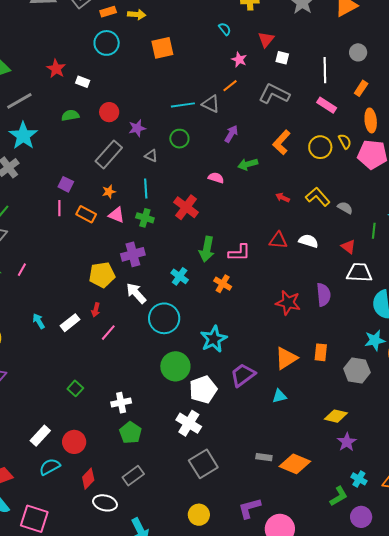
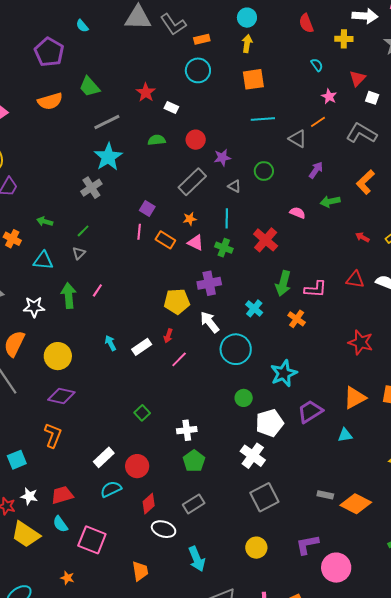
yellow arrow: (137, 15) -> (247, 44), moved, turned -90
cyan line: (183, 105) -> (263, 119), moved
green circle: (175, 366) -> (244, 398), size x0.6

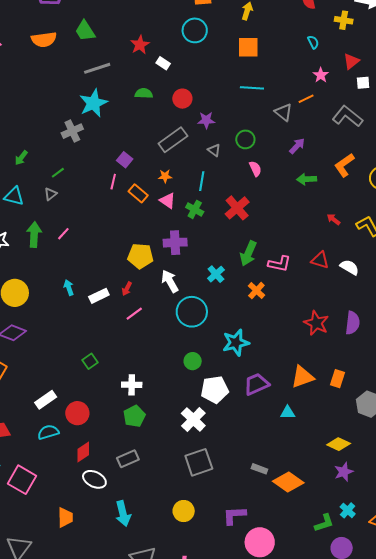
white square: (372, 98) -> (363, 83), turned -32
pink semicircle: (298, 213) -> (255, 169), moved, turned 35
green arrow: (45, 221) -> (21, 158), turned -77

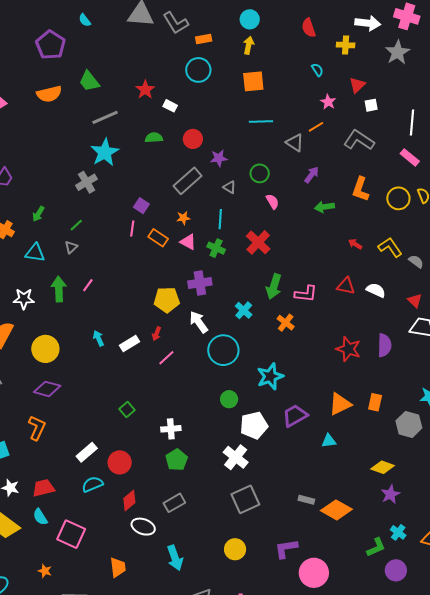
orange L-shape: (344, 165) -> (361, 189), turned -30

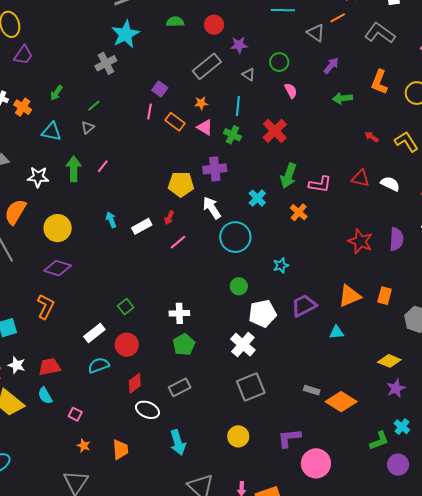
cyan star: (270, 376) -> (281, 265), size x0.6
green square: (127, 409) -> (126, 307), moved
pink square: (71, 534) -> (75, 414), size x0.5
orange star: (45, 571) -> (84, 446), moved

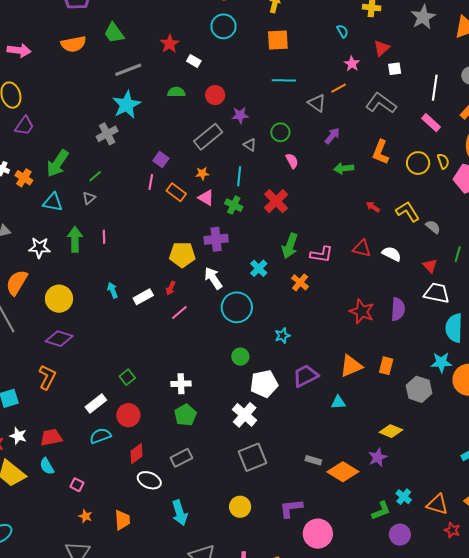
green arrow: (56, 93) -> (58, 163), size x1.8
pink line: (103, 166) -> (104, 237), turned -40
purple star: (396, 388) -> (378, 457), moved

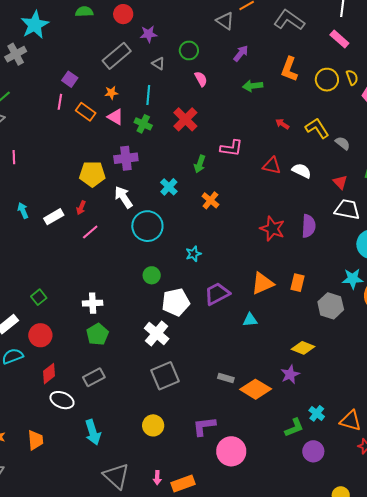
green arrow: (290, 246) -> (200, 164), size x0.7
pink L-shape: (321, 254) -> (231, 148), moved

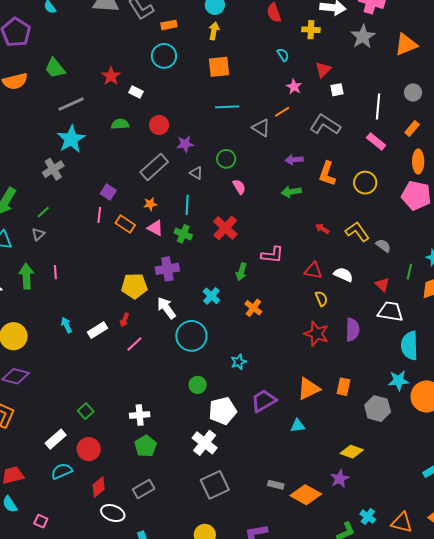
purple arrow: (241, 53) -> (294, 160), moved, turned -132
yellow semicircle: (352, 77) -> (321, 299), moved

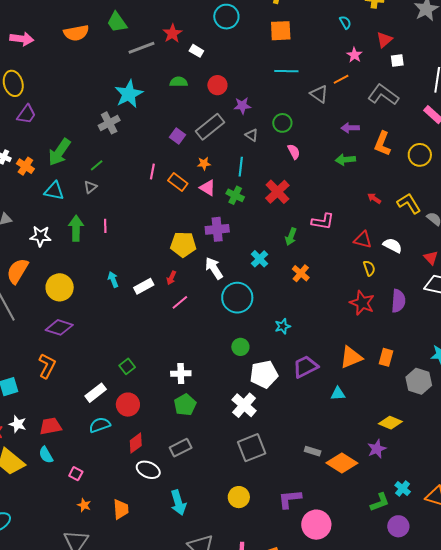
gray line: (71, 104) -> (141, 48), moved
purple square: (108, 192) -> (177, 136), moved

